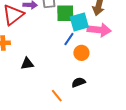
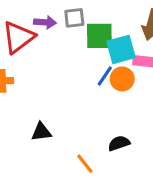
orange circle: (81, 53) -> (122, 79), moved
black triangle: (27, 64) -> (41, 132), moved

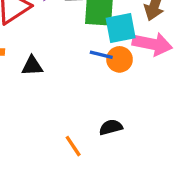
blue line: (105, 76) -> (101, 55), turned 65
black triangle: (41, 132) -> (32, 66), moved

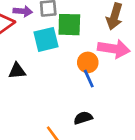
cyan square: (121, 28) -> (46, 39), moved
blue line: (101, 55) -> (89, 79), moved, turned 54

